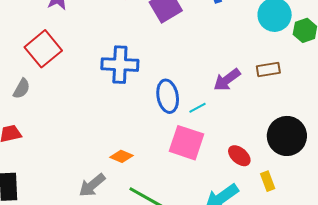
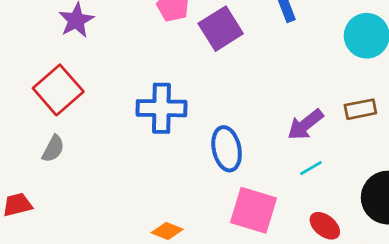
gray semicircle: (22, 89) -> (53, 149), moved
cyan line: (198, 108) -> (311, 168), moved

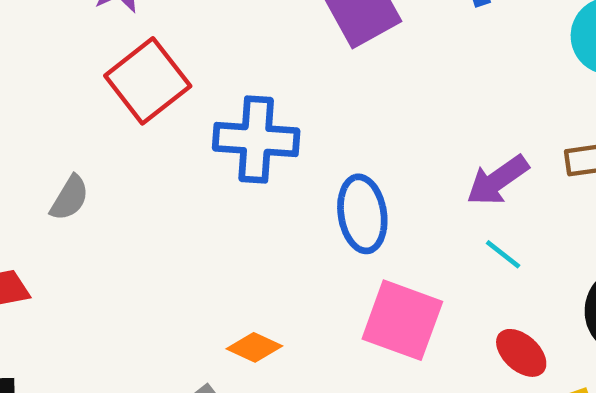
red square: (58, 90) -> (148, 81), moved
cyan line: (311, 168) -> (503, 254), turned 65

